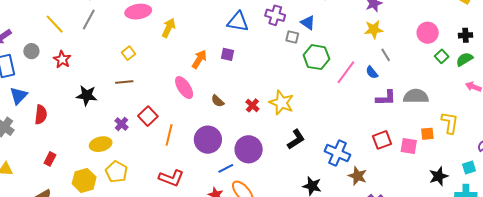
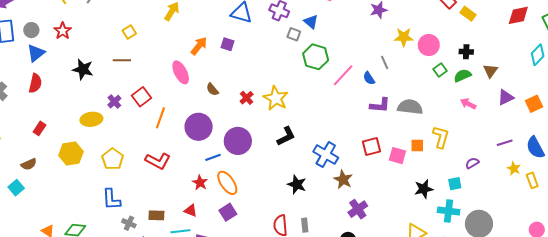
yellow star: (374, 29) -> (404, 37), moved
gray circle: (31, 51) -> (31, 30), moved
blue triangle: (19, 96) -> (36, 53), moved
yellow pentagon: (116, 172) -> (113, 159), moved

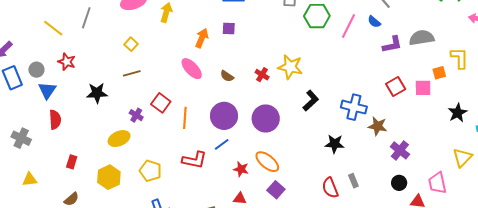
blue line: (213, 157) -> (222, 144), moved

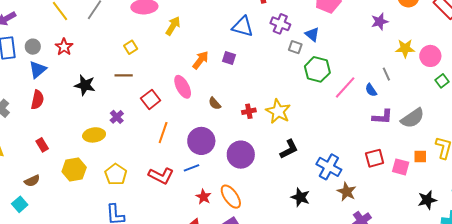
gray semicircle: (422, 38) -> (413, 118), turned 140
red cross: (262, 75) -> (249, 111), turned 32
red square: (161, 103) -> (151, 99), moved
red rectangle: (72, 162) -> (42, 145), turned -64

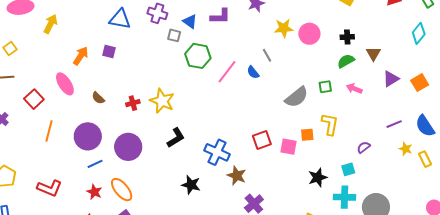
green square: (442, 81) -> (325, 87), moved, turned 32
purple L-shape: (382, 117) -> (220, 16), moved
blue line: (191, 168) -> (95, 164), moved
red L-shape: (161, 176) -> (50, 188), moved

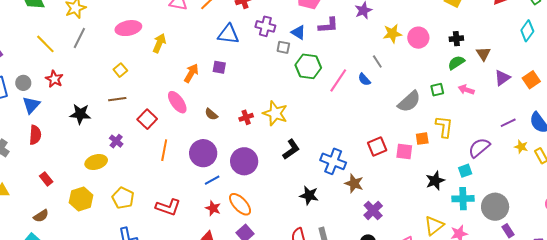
purple semicircle: (364, 147) -> (479, 148), size x1.6

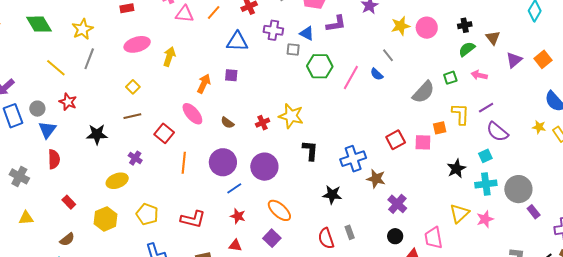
purple line: (508, 123) -> (486, 108), moved
purple semicircle: (479, 148) -> (497, 132), turned -95
black L-shape: (291, 149) -> (310, 150), turned -45
blue cross: (333, 161) -> (353, 159), turned -35
orange ellipse: (240, 204) -> (279, 210), moved

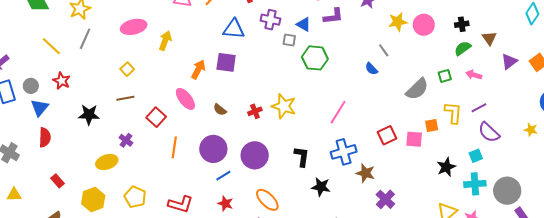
purple square: (231, 75) -> (226, 62), size x1.5
pink line: (351, 78) -> (338, 112), moved
black L-shape: (310, 150) -> (302, 157), moved

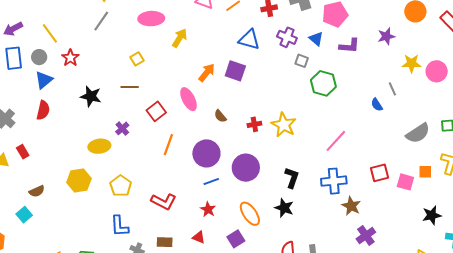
blue triangle: (304, 24) -> (316, 39), moved
yellow line: (51, 46) -> (50, 33), moved
red rectangle: (57, 181) -> (23, 152), moved
black star: (321, 187) -> (284, 208), moved

